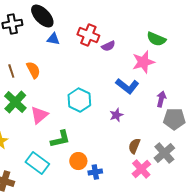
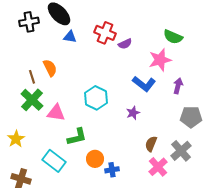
brown line: (11, 71) -> (32, 77), moved
purple arrow: (161, 99) -> (178, 86), moved
pink triangle: (39, 115) -> (56, 113), turned 48

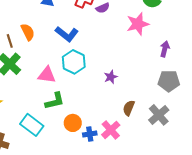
blue L-shape: (144, 84) -> (67, 34), moved
purple arrow: (178, 86) -> (165, 49), moved
pink triangle: (56, 113) -> (47, 75), moved
pink cross: (158, 167) -> (111, 130), moved

